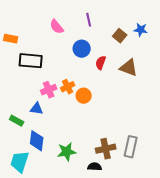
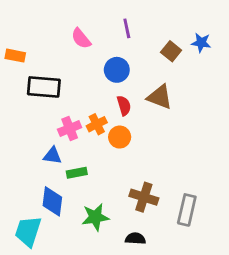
red semicircle: (101, 63) -> (124, 106), moved, turned 144
brown triangle: (129, 68) -> (160, 97), moved
green rectangle: (17, 121) -> (77, 173), moved, turned -40
brown cross: (106, 149) -> (144, 197), moved, turned 30

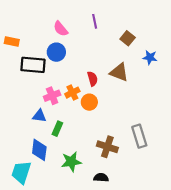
blue star: (201, 43) -> (150, 57), moved
blue circle: (117, 70) -> (56, 52), moved
green rectangle: (77, 173) -> (57, 129), turned -56
gray rectangle: (187, 210) -> (139, 136), moved, turned -30

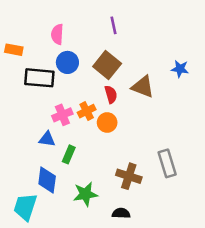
pink semicircle: (61, 29) -> (57, 34), moved, turned 42
brown square: (128, 38) -> (107, 65), moved, size x1.5

